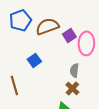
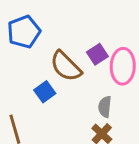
brown semicircle: (47, 26) -> (66, 66), moved, turned -115

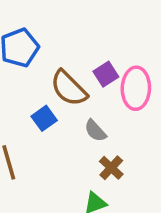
gray semicircle: (105, 107) -> (95, 131), moved, turned -48

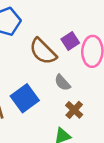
blue square: (44, 118) -> (25, 98), moved, size x1.5

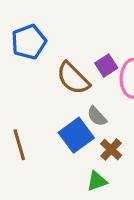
blue square: (25, 98) -> (76, 135), moved

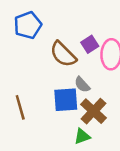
blue square: (76, 135) -> (66, 100), turned 32
brown cross: (111, 149) -> (93, 111), size x1.5

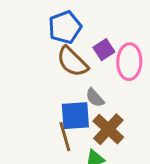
blue pentagon: (28, 25) -> (65, 27), moved
brown line: (20, 107) -> (65, 137), moved

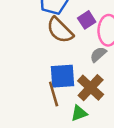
gray semicircle: (95, 98) -> (98, 54), moved, turned 90

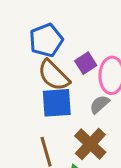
blue square: (62, 76) -> (57, 103), moved

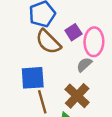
blue square: (57, 103) -> (33, 78), moved

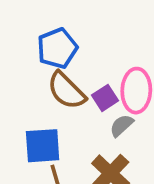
purple square: (73, 32) -> (105, 98), moved

